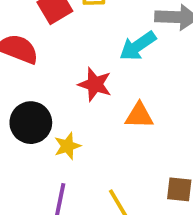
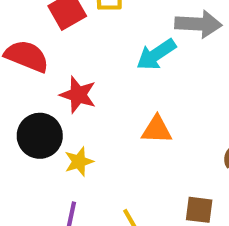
red star: (95, 84) -> (78, 95), moved

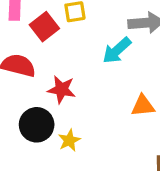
orange triangle: (157, 130) -> (143, 106), moved

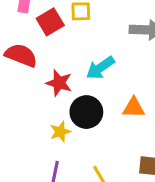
cyan arrow: (117, 50) -> (100, 68), moved
black circle: (37, 125) -> (86, 112), moved

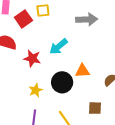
black circle: (86, 112) -> (62, 82), moved

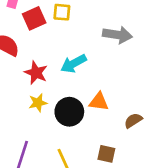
yellow star: (36, 90) -> (38, 103), moved

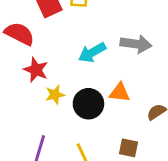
gray arrow: (117, 35) -> (136, 44), moved
red star: (36, 73) -> (36, 70), moved

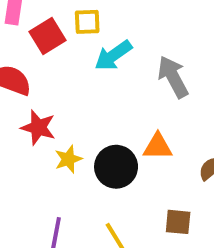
gray arrow: (136, 44) -> (173, 77), turned -120
cyan arrow: (92, 52) -> (113, 55), moved

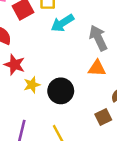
orange triangle: (158, 147) -> (97, 68), moved
brown square: (178, 222) -> (103, 117), moved, turned -35

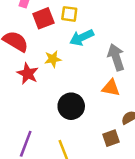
yellow star: (32, 85) -> (53, 59), moved

